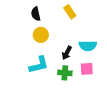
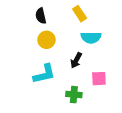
cyan semicircle: (88, 46) -> (91, 38), moved
green cross: (65, 73) -> (74, 95), moved

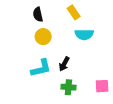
black arrow: (76, 60) -> (64, 64), moved
pink square: (99, 79) -> (102, 86), moved

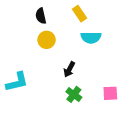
cyan L-shape: (41, 68) -> (17, 82), moved
green cross: (68, 87) -> (74, 94), turned 32

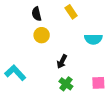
cyan semicircle: (91, 38) -> (93, 39), moved
cyan L-shape: (17, 82) -> (15, 73), turned -120

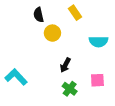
yellow circle: (42, 35) -> (52, 33), moved
pink square: (98, 83) -> (97, 80), moved

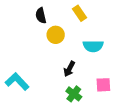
cyan semicircle: (99, 42) -> (93, 46), moved

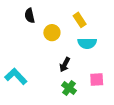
yellow rectangle: (80, 13) -> (80, 20), moved
black semicircle: (41, 16) -> (30, 16), moved

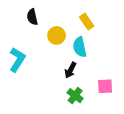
cyan semicircle: (87, 43) -> (80, 47), moved, turned 78
cyan L-shape: (16, 76) -> (17, 60), moved, turned 75

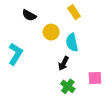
black semicircle: (32, 17) -> (29, 15), turned -48
yellow rectangle: (87, 22) -> (74, 12), moved

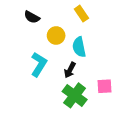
cyan L-shape: (16, 54) -> (39, 64), moved
green cross: (68, 86) -> (75, 95), size x1.5

